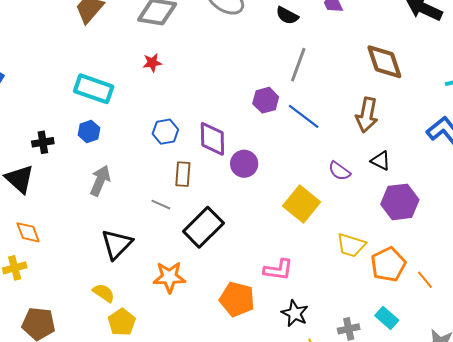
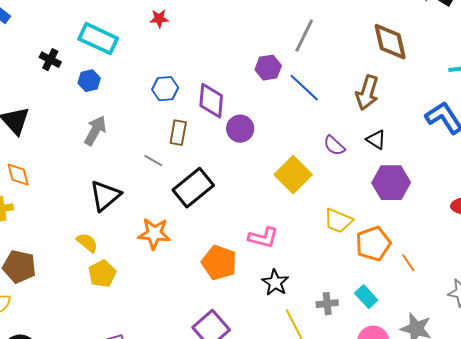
black cross: (43, 142) -> (50, 60), moved, turned 30

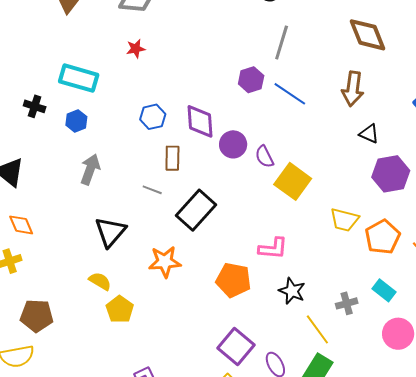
purple semicircle: (334, 146) -> (264, 157), moved, turned 30

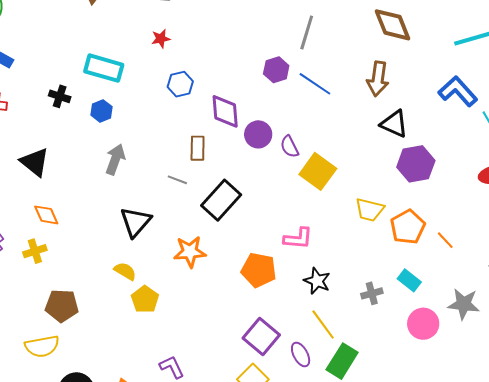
blue hexagon: (153, 117) -> (180, 84), moved
black triangle: (369, 134) -> (394, 124), size x1.4
yellow line: (317, 329) -> (323, 325), moved

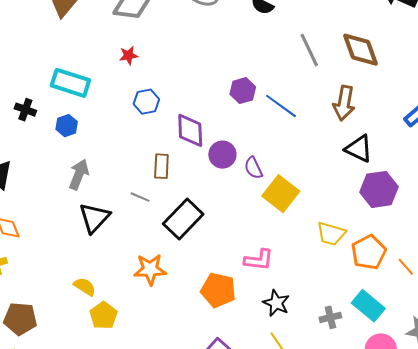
gray line: (307, 32) -> (309, 50), moved, turned -44
black triangle: (135, 222) -> (94, 218), moved
cyan rectangle: (409, 280) -> (368, 306), size x1.4

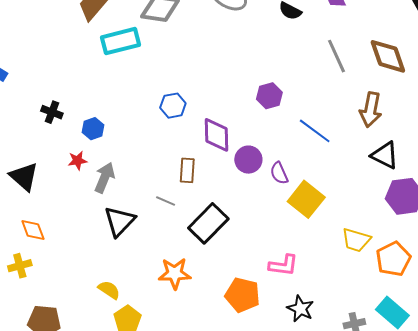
red star: (129, 55) -> (77, 161), moved
cyan rectangle: (70, 83) -> (120, 41), moved, turned -33
blue line: (281, 106) -> (315, 131), moved

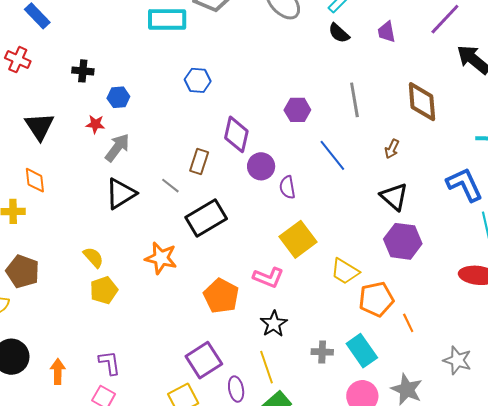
gray line: (336, 56) -> (354, 100), moved
blue hexagon: (173, 106) -> (198, 80), moved
brown arrow: (371, 110) -> (392, 149), size x0.6
black cross: (52, 112) -> (83, 71), turned -30
yellow square: (306, 199) -> (298, 239), moved

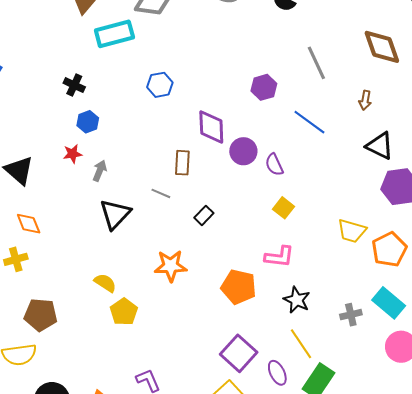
black cross: (83, 71) -> (74, 85), moved, turned 35
gray arrow: (117, 148) -> (100, 171), size x0.7
black rectangle: (206, 218) -> (204, 215), size x0.5
yellow square: (298, 239) -> (284, 208), moved, size x0.6

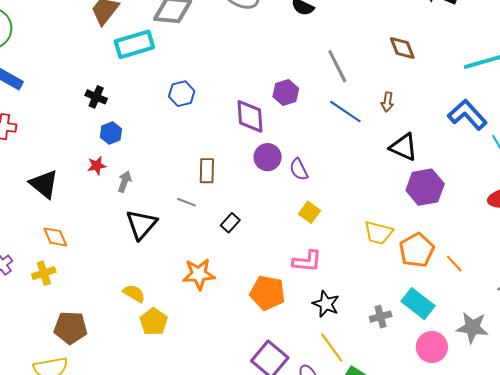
brown diamond: (382, 47) -> (402, 48), size x0.7
blue line: (309, 122) -> (345, 112), moved
purple diamond: (211, 127) -> (250, 116), moved

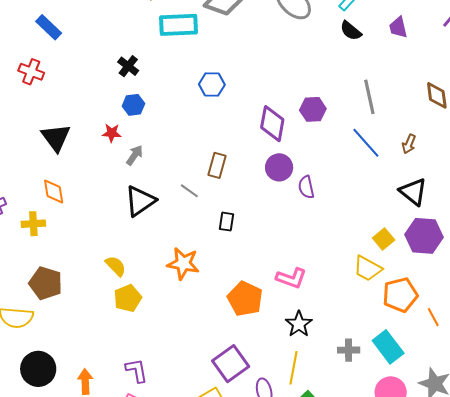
yellow square: (310, 212) -> (384, 239), moved
black rectangle: (230, 223) -> (227, 222), turned -48
yellow line: (332, 347) -> (294, 368), turned 32

